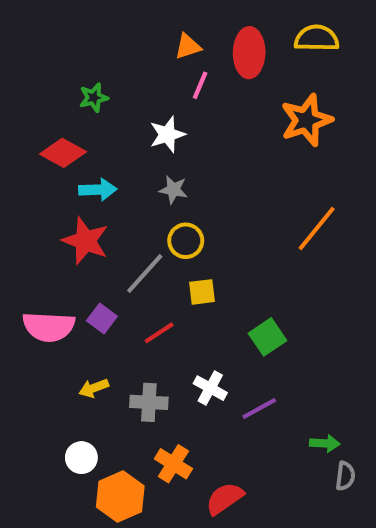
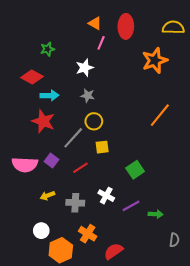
yellow semicircle: (317, 38) -> (173, 27), moved
orange triangle: (188, 46) -> (95, 23), turned 48
green arrow: (325, 443) -> (156, 214), moved

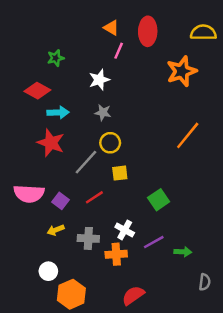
purple square: (52, 160) -> (60, 201), moved
orange cross: (88, 234) -> (116, 254), moved, turned -36

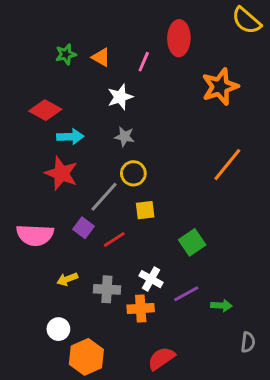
orange triangle: (111, 28) -> (101, 57), moved
yellow semicircle: (203, 33) -> (246, 21), moved, turned -140
green star: (56, 58) -> (66, 54), moved
purple square: (60, 201) -> (83, 228), moved

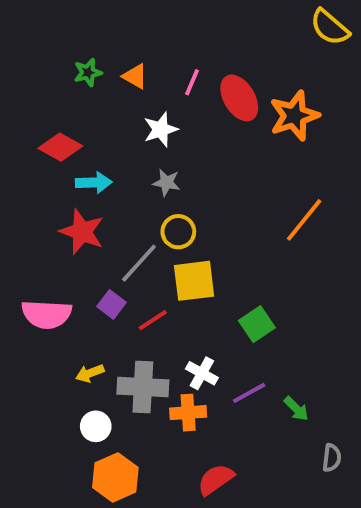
red ellipse: (179, 38) -> (239, 98), moved, turned -32
yellow square: (145, 210) -> (194, 281), size x1.6
gray cross: (107, 289) -> (143, 387), size x1.4
green arrow: (221, 306) -> (296, 409), turned 42
white circle: (58, 329) -> (96, 426), moved

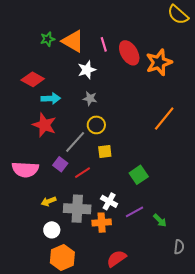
orange triangle: (135, 76) -> (73, 41), size x1.6
pink line: (192, 82) -> (104, 44), turned -40
yellow square: (194, 281) -> (105, 151), size x0.6

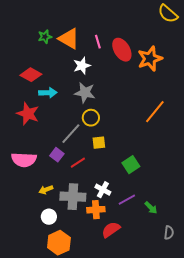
gray star: (90, 98) -> (85, 93), size x1.5
red star: (44, 125) -> (28, 114), moved
red semicircle: (116, 259) -> (111, 230), moved

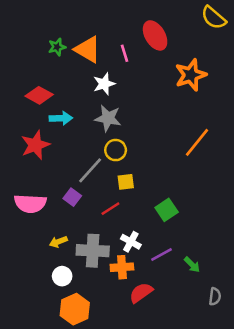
red ellipse: (122, 50) -> (155, 35), moved
red star: (28, 114) -> (35, 145), turned 30
red line: (78, 163) -> (110, 209), moved

